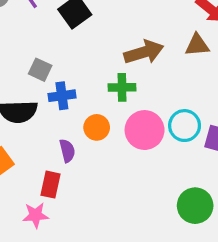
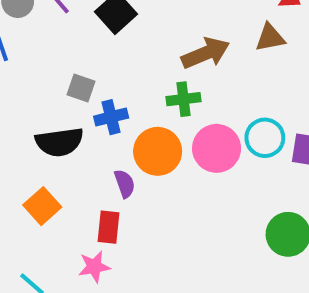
orange circle: (97, 127) -> (158, 151), size x1.5

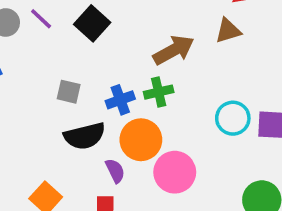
blue cross: (111, 117) -> (120, 100), moved
black semicircle: (59, 142) -> (85, 136), moved
pink circle: (217, 148) -> (175, 172), moved

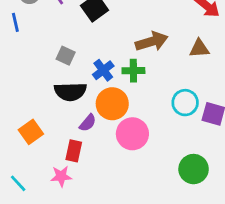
brown triangle: (228, 31) -> (199, 48), moved
blue cross: (120, 100) -> (103, 70), turned -30
purple semicircle: (115, 171) -> (88, 123), turned 54

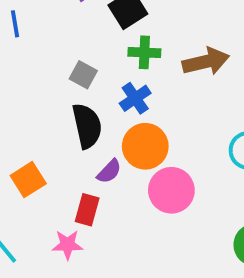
green cross: (133, 71) -> (144, 52), moved
black semicircle: (70, 92) -> (87, 126), turned -104

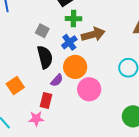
brown arrow: (206, 62) -> (93, 34), moved

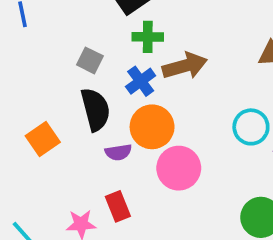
purple semicircle: (57, 80) -> (118, 152), turned 40
orange square: (15, 86) -> (43, 139), moved
red rectangle: (46, 100) -> (118, 206), moved, turned -35

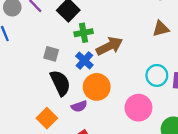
orange square: (43, 139) -> (47, 118), moved
pink circle: (179, 168) -> (138, 108), moved

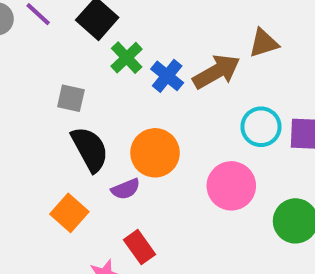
green cross: (84, 33) -> (127, 58), turned -30
brown arrow: (109, 46) -> (216, 72), moved
blue cross: (84, 60) -> (167, 76), moved

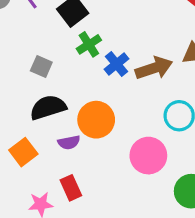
black semicircle: (90, 149) -> (48, 107), turned -90

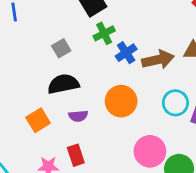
gray square: (41, 67) -> (61, 48), turned 30
orange circle: (96, 120) -> (121, 101), moved
pink circle: (148, 156) -> (150, 151), moved

